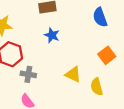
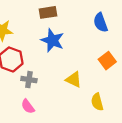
blue star: (52, 35) -> (52, 40), size x1.5
yellow semicircle: (97, 87) -> (97, 102), moved

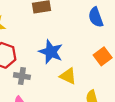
blue star: (52, 40) -> (51, 52), moved

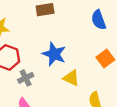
gray cross: (22, 76) -> (26, 78), turned -35

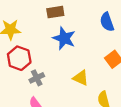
blue star: (54, 54) -> (64, 38), moved

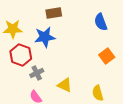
blue star: (64, 38) -> (45, 37), moved, turned -30
yellow triangle: (81, 78) -> (65, 85), moved

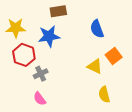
blue semicircle: (101, 22) -> (97, 29), moved
yellow triangle: (65, 85) -> (95, 66), moved

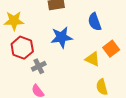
blue star: (49, 36) -> (62, 37), moved

